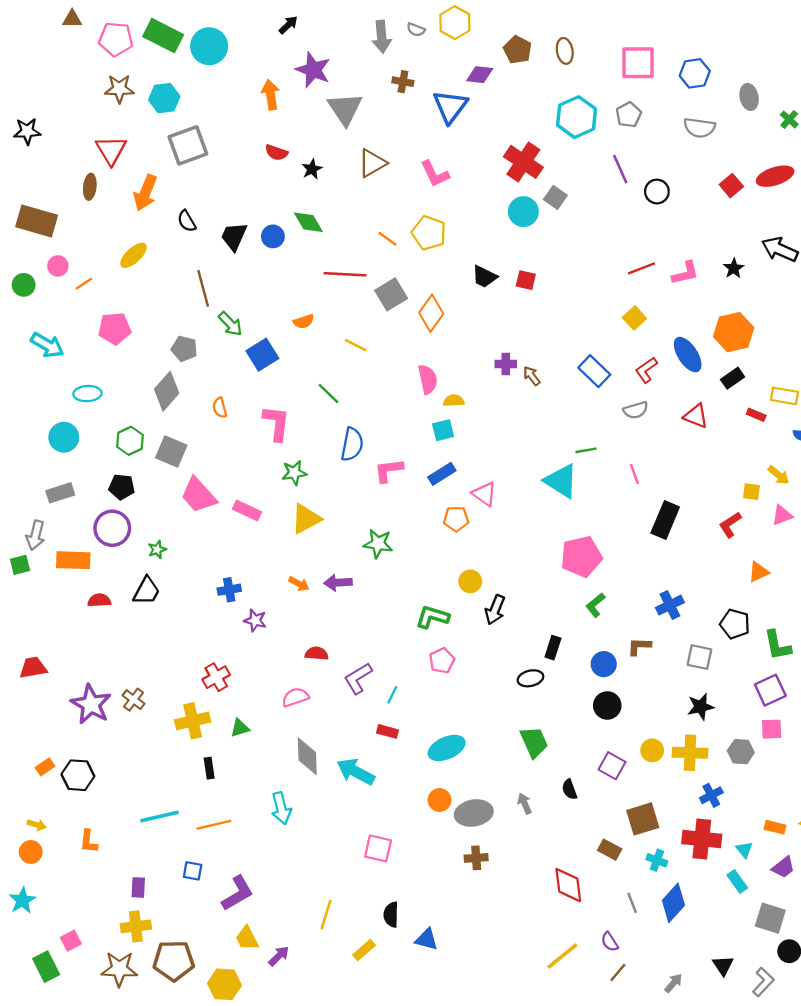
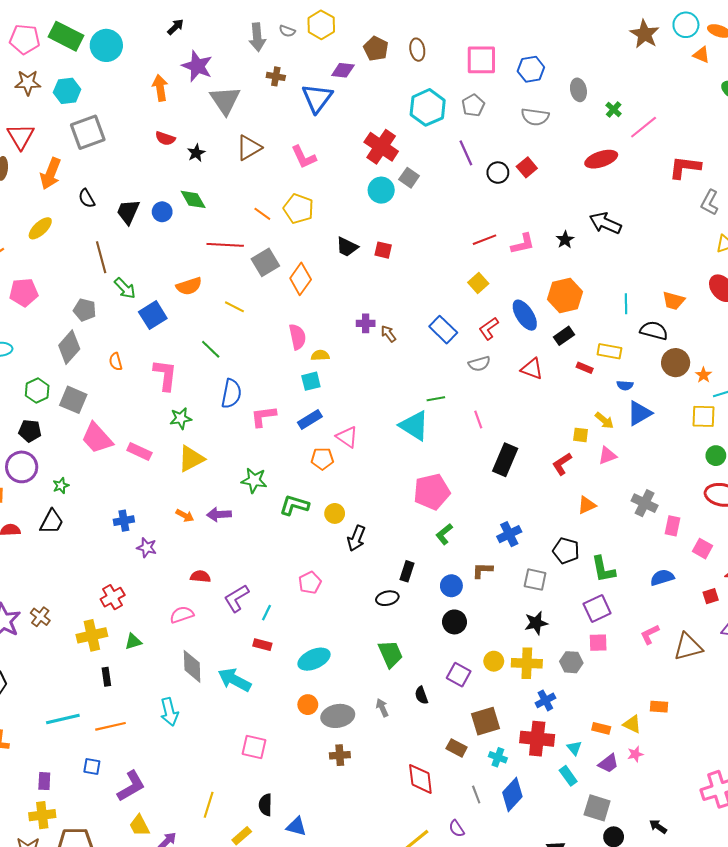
red square: (731, 186) -> (527, 167), moved
orange semicircle: (304, 321) -> (189, 286), size x1.4
green L-shape: (432, 617) -> (294, 505), moved

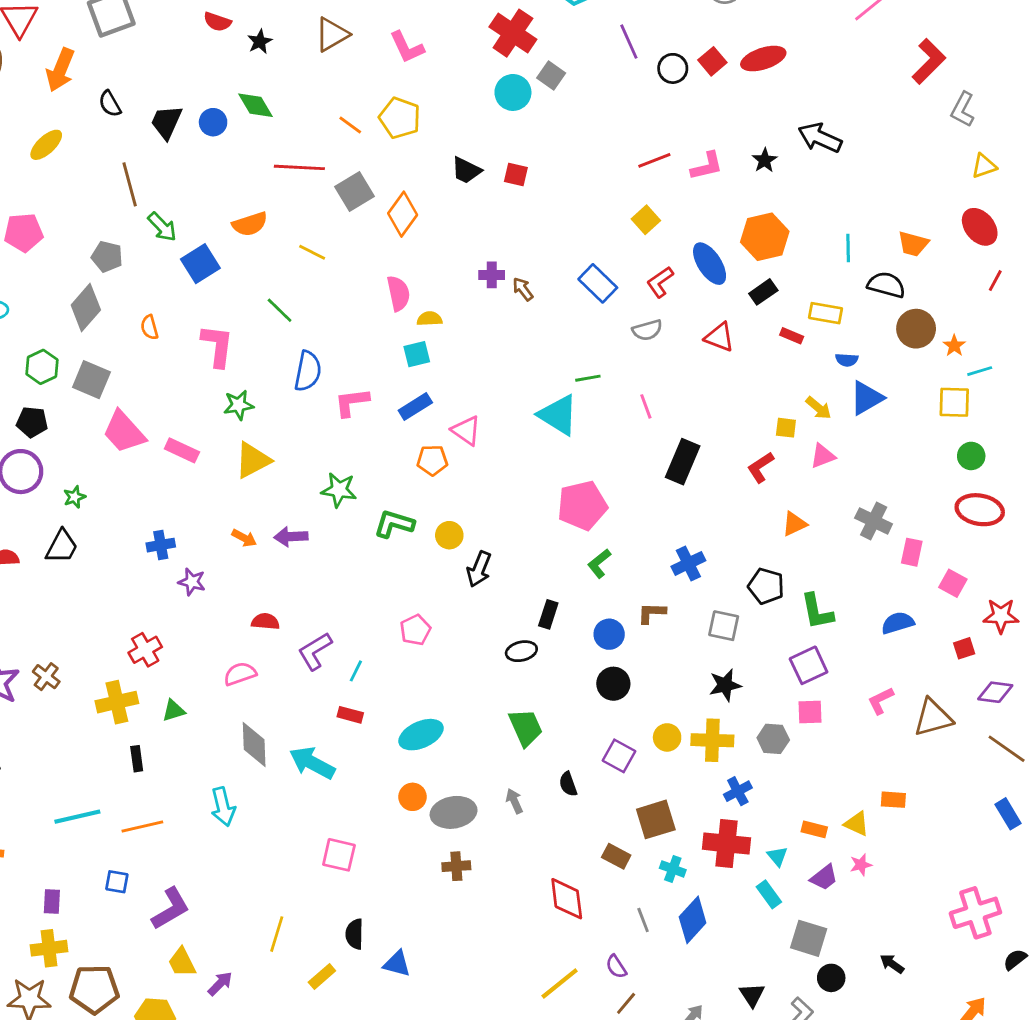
red ellipse: (601, 159) -> (763, 59), moved
red L-shape: (685, 167) -> (929, 61), turned 128

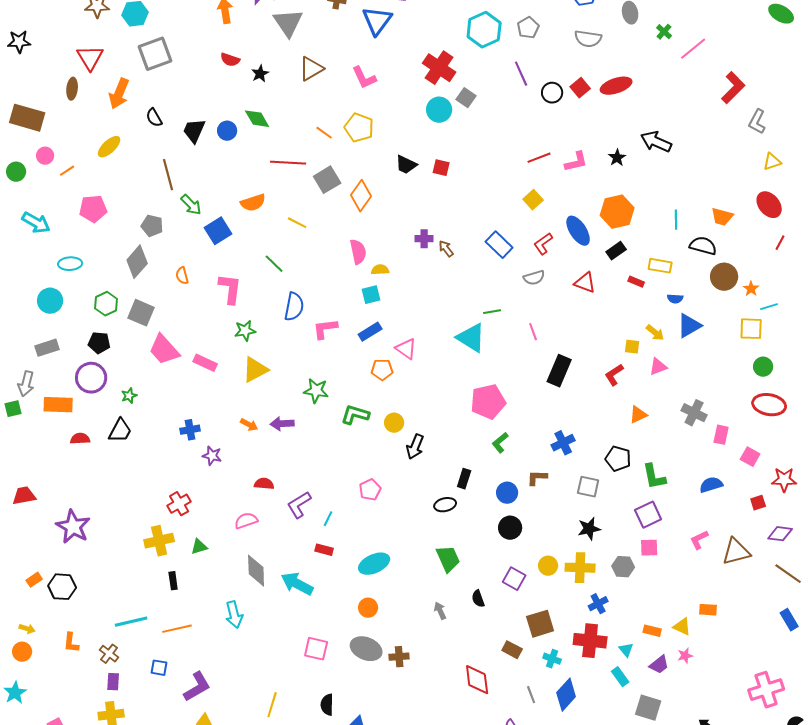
brown cross: (46, 677) -> (109, 654), moved
gray ellipse: (454, 812) -> (366, 649), moved, turned 32

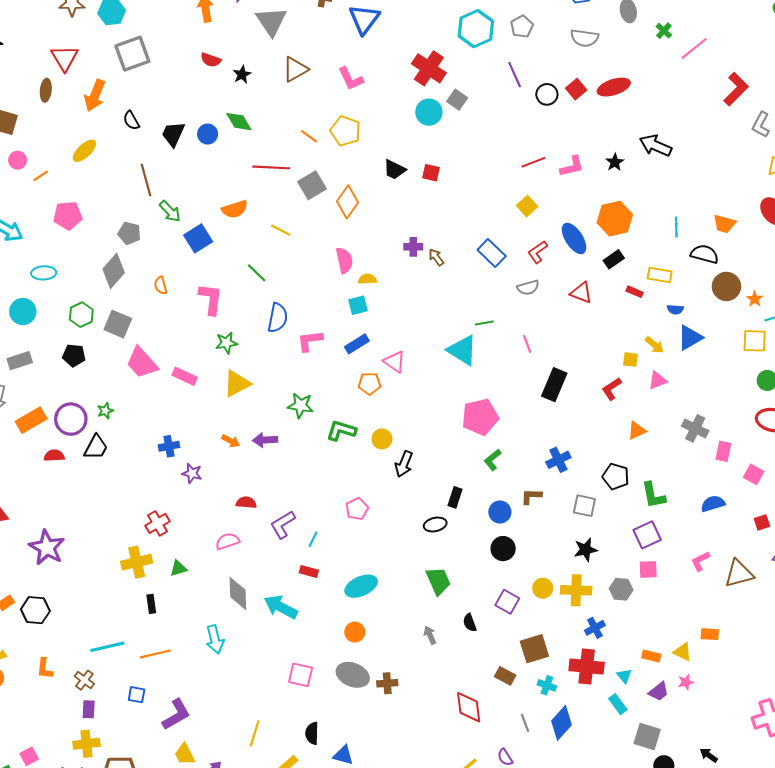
purple circle: (91, 378) -> (71, 419), moved
orange rectangle: (58, 405) -> (31, 420), turned -32

